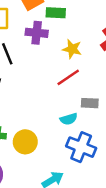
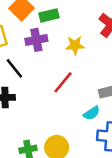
red line: (68, 77) -> (63, 82), moved

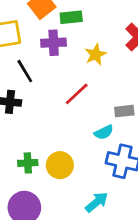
yellow star: (75, 45) -> (96, 54), turned -30

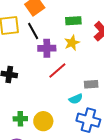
green rectangle: (71, 17) -> (73, 21), moved
purple cross: (54, 43) -> (47, 48), moved
black line: (25, 71) -> (33, 31), moved

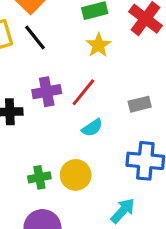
purple cross: (47, 48) -> (47, 92), moved
cyan semicircle: (76, 99) -> (92, 128), moved

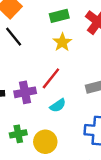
purple cross: (47, 92) -> (25, 92), moved
green cross: (39, 177) -> (18, 134), moved

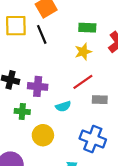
red line: (51, 78) -> (83, 82), moved
green cross: (18, 134) -> (22, 111), moved

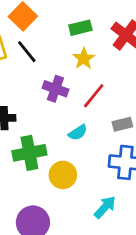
purple cross: (38, 86) -> (55, 89), moved, turned 30
gray rectangle: (100, 100) -> (122, 124), moved
green cross: (22, 111) -> (29, 153), size x1.6

